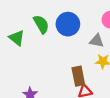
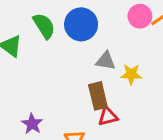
gray triangle: (97, 41) -> (106, 61), moved

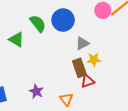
gray triangle: (106, 61) -> (82, 43), turned -32
yellow star: (131, 74) -> (94, 60), moved

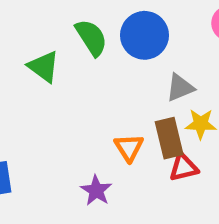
purple star: (36, 91) -> (96, 191), moved
orange triangle: (66, 99) -> (129, 148), moved

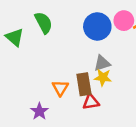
blue circle: (144, 35) -> (97, 26), moved
gray triangle: (180, 88) -> (102, 63), moved

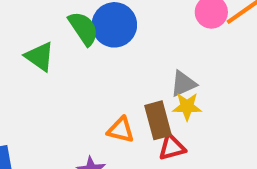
blue circle: (97, 26) -> (114, 25), moved
orange triangle: (60, 88) -> (121, 130), turned -42

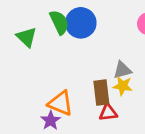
orange triangle: (121, 130) -> (61, 103), moved, size x1.4

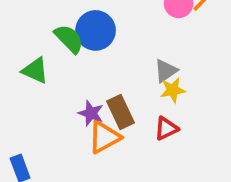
brown rectangle: (101, 93) -> (121, 112), moved
orange triangle: (61, 103) -> (104, 137), turned -32
purple star: (51, 120) -> (91, 113), moved

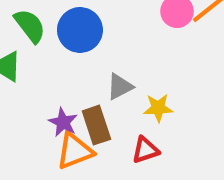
green semicircle: (69, 39) -> (30, 26), moved
gray triangle: (166, 71) -> (120, 87), moved

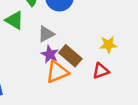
gray triangle: (120, 87) -> (46, 34), moved
brown rectangle: (96, 125) -> (70, 56), turned -30

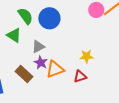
brown rectangle: (70, 56) -> (24, 74), moved
orange triangle: (57, 72) -> (55, 69), moved

